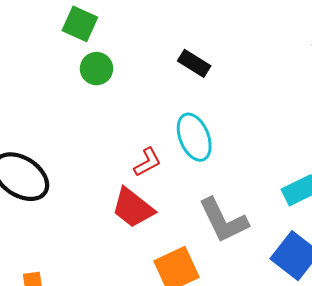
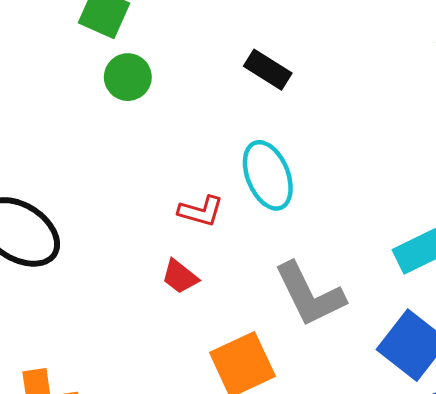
red L-shape: (147, 162) -> (201, 211), turned 44
red trapezoid: (133, 208) -> (180, 277), size x0.6

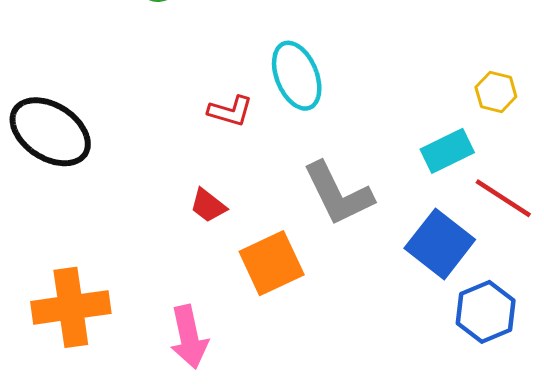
red trapezoid: (180, 277) -> (208, 206), moved

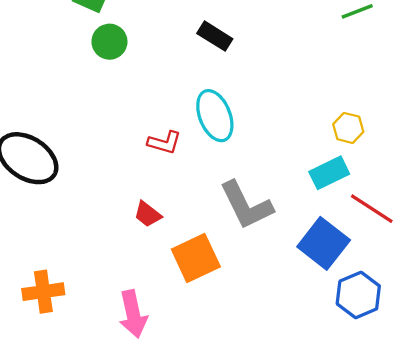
yellow hexagon: (496, 92) -> (348, 128), moved
orange cross: (71, 307) -> (43, 292), size x0.7

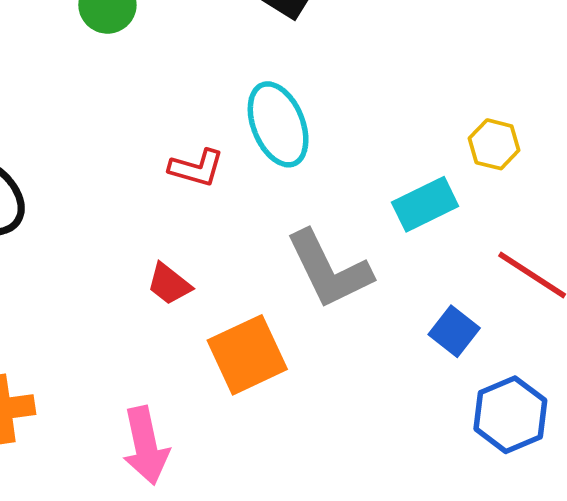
cyan rectangle: (329, 173) -> (425, 204), moved
blue square: (324, 243) -> (454, 331), size x0.6

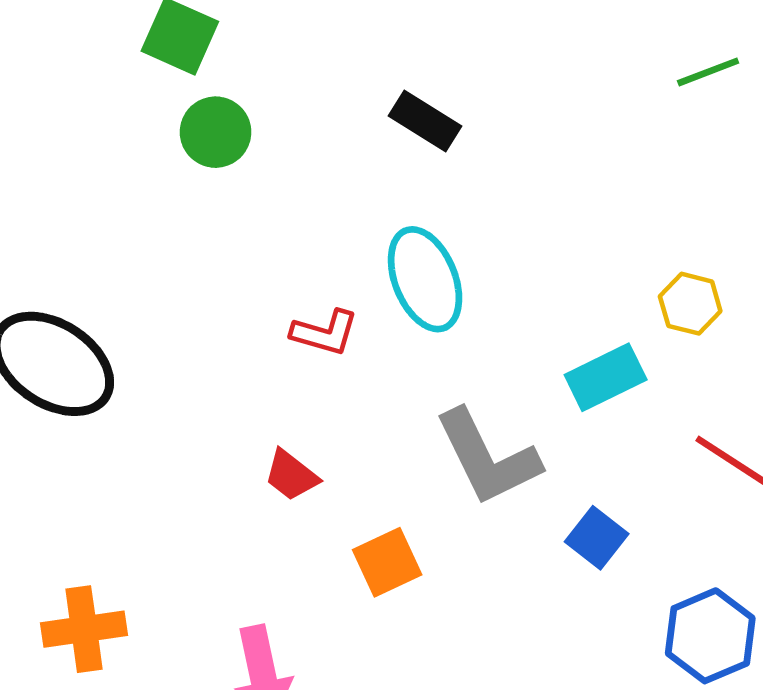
blue square: (454, 331) -> (597, 538), moved
orange square: (247, 355) -> (387, 562), size x0.7

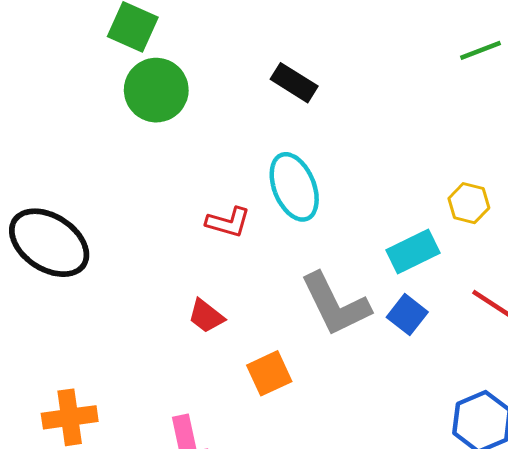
green circle: (216, 132) -> (156, 90), size x1.4
blue square: (597, 538) -> (407, 315), moved

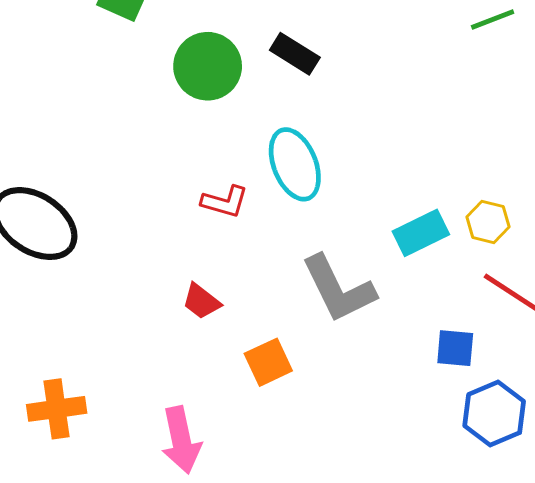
green circle: (156, 90) -> (208, 66), moved
yellow hexagon: (469, 203) -> (488, 222), moved
blue square: (407, 315) -> (455, 348), moved, turned -33

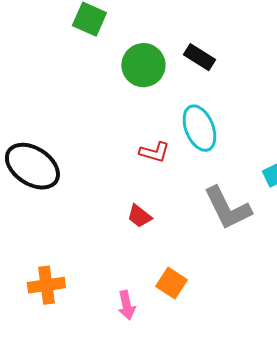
orange square: (268, 362) -> (171, 283), moved, turned -32
pink arrow: (181, 440) -> (126, 305), size x0.7

